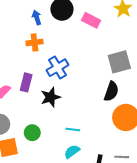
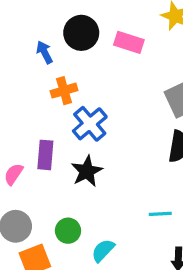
orange cross: (34, 42) -> (64, 91), moved
cyan line: (73, 130) -> (160, 214), moved
cyan semicircle: (72, 152) -> (103, 250), moved

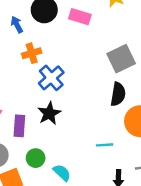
purple rectangle: (45, 155) -> (19, 126), moved
cyan semicircle: (103, 250) -> (62, 173), turned 90

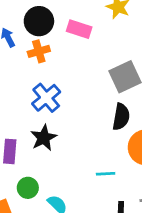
orange cross: (32, 53) -> (39, 51), moved

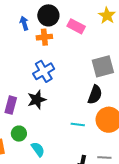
cyan line: (106, 174) -> (78, 125), moved

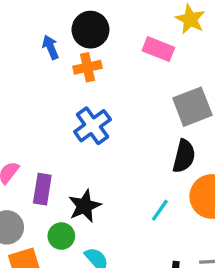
pink rectangle: (76, 26) -> (158, 49), moved
black star: (37, 100) -> (85, 206), moved
cyan line: (78, 125) -> (160, 210), turned -56

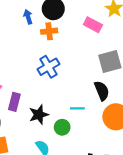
black semicircle: (184, 156) -> (102, 91), turned -42
cyan line: (160, 210) -> (77, 108), moved, turned 48
green circle: (61, 236) -> (62, 127), moved

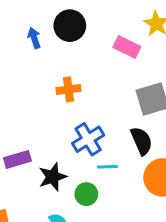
orange cross: (49, 31) -> (69, 89), moved
blue cross: (48, 67) -> (88, 139), moved
purple rectangle: (14, 102) -> (17, 159), turned 60

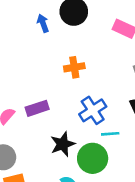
purple rectangle: (17, 159) -> (37, 108), moved
green circle: (86, 194) -> (93, 158), size x1.5

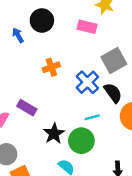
purple rectangle: (37, 108) -> (27, 108), turned 60
blue cross: (93, 110) -> (87, 82), moved

